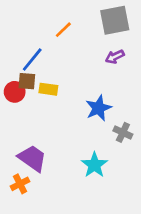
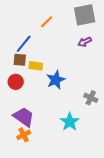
red circle: (15, 92) -> (16, 82), moved
blue star: (98, 108) -> (56, 80), moved
orange cross: (20, 184) -> (24, 135), moved

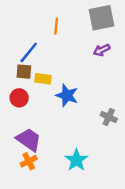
orange line: (47, 22) -> (56, 26), turned -40
blue star: (56, 80) -> (67, 95), turned -30
cyan star: (70, 122) -> (76, 160), moved

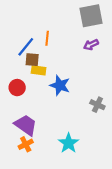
orange line: (56, 26) -> (47, 38), moved
brown square: (24, 72) -> (32, 60), moved

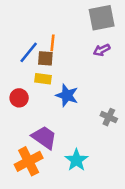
brown square: (32, 60) -> (45, 58), moved
purple trapezoid: (26, 125) -> (44, 137), moved
orange cross: (26, 144) -> (29, 161), size x1.6

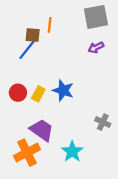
orange line: (53, 43) -> (50, 25), moved
brown square: (45, 58) -> (33, 35), moved
yellow rectangle: (43, 79) -> (38, 94), moved, turned -70
gray cross: (109, 117) -> (103, 122), moved

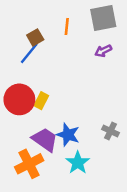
orange line: (50, 25) -> (67, 27), moved
brown square: (33, 35) -> (35, 37), turned -35
blue star: (63, 90) -> (68, 135), moved
red circle: (18, 93) -> (19, 99), size x1.6

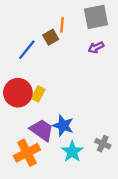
brown square: (35, 37) -> (51, 37), moved
gray cross: (111, 131) -> (103, 144), moved

